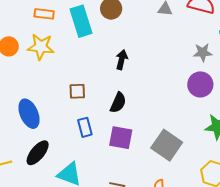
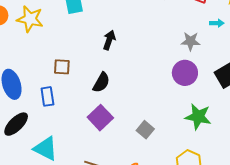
blue rectangle: (85, 127) -> (47, 96), moved
purple square: (121, 138) -> (100, 118), turned 30
gray square: (167, 145) -> (145, 130), size x0.6

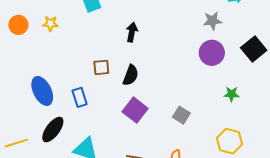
yellow star: (30, 19) -> (50, 24), size x0.6
brown square: (62, 67) -> (101, 67), moved
green star: (198, 117) -> (232, 94), size x0.6

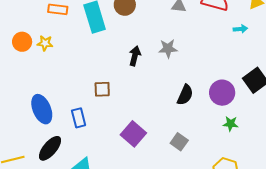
gray star: (212, 21) -> (168, 49), moved
yellow star: (50, 24) -> (45, 43), moved
purple circle: (212, 53) -> (222, 93), moved
black semicircle: (131, 75) -> (185, 95), moved

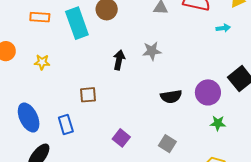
yellow star: (45, 43) -> (42, 62), moved
black semicircle: (185, 95) -> (171, 97), turned 60
purple square: (133, 134) -> (121, 138), size x0.7

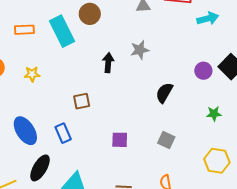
cyan arrow: (223, 28) -> (208, 18), size x1.5
purple circle: (208, 92) -> (203, 71), moved, size x0.7
black semicircle: (171, 97) -> (164, 93), turned 135
purple square: (121, 138) -> (120, 140), turned -30

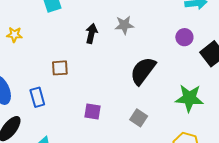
purple circle: (203, 71) -> (184, 37), moved
black semicircle: (164, 93) -> (143, 71), size x1.4
green star: (214, 114) -> (189, 98), size x1.8

